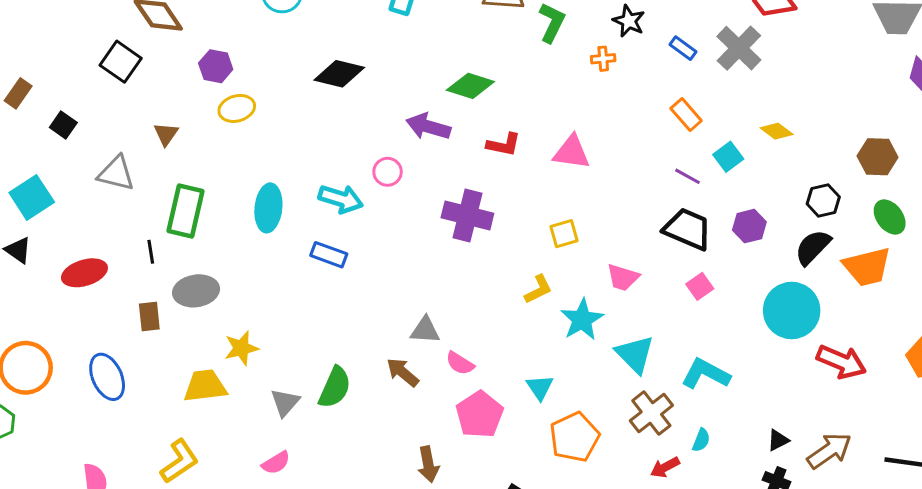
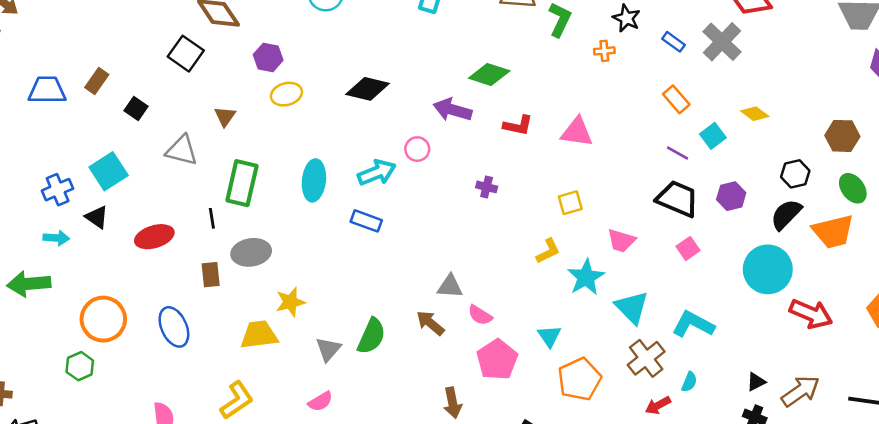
black diamond: (339, 74) -> (368, 89), moved
cyan arrow: (341, 199) -> (377, 173), turned -39
purple cross: (467, 216) -> (487, 187), size x0.5

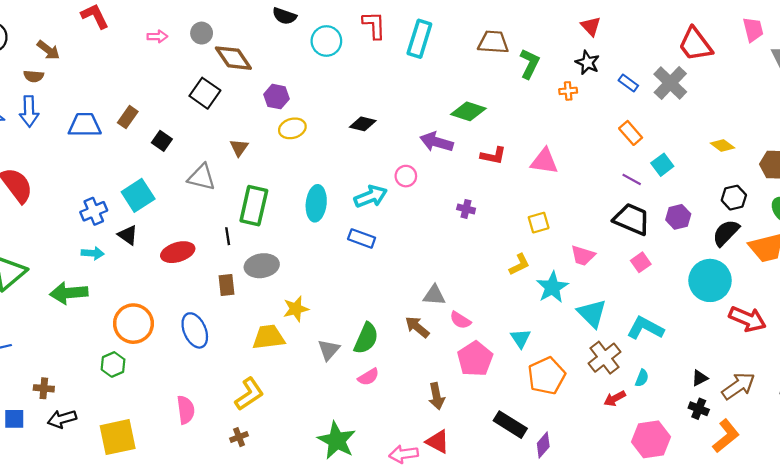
black diamond: (368, 89) -> (363, 124), size x0.7
yellow diamond: (755, 114) -> (722, 145), moved
pink semicircle: (320, 401) -> (368, 377), moved

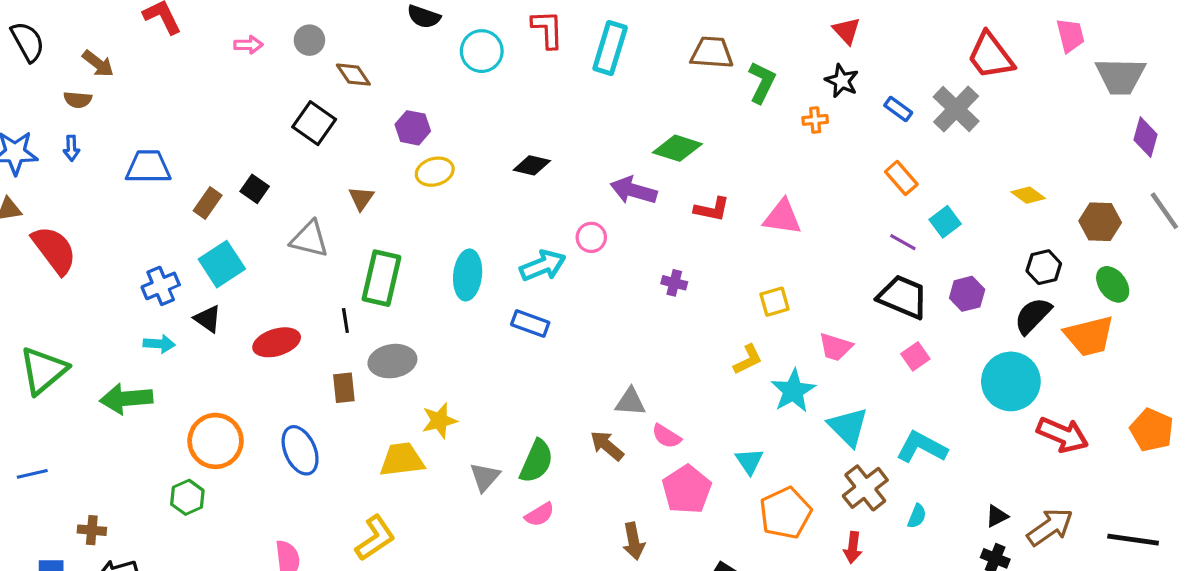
brown diamond: (233, 58) -> (353, 75), size x0.7
blue arrow: (29, 111) -> (71, 148), size x0.6
brown rectangle: (128, 117) -> (208, 203), moved
red arrow: (615, 398) -> (853, 547), moved, turned -55

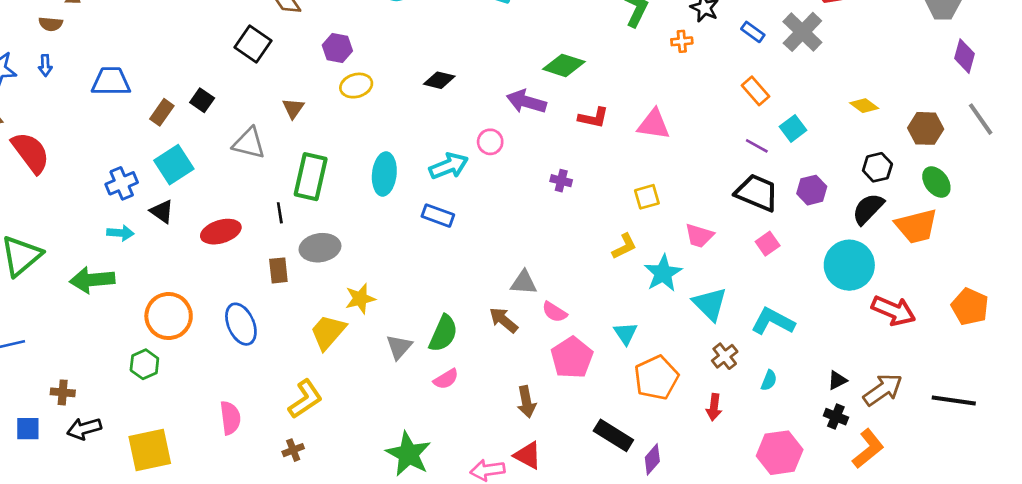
yellow trapezoid: (402, 460) -> (328, 332), turned -42
brown cross: (865, 488) -> (725, 356), size x0.7

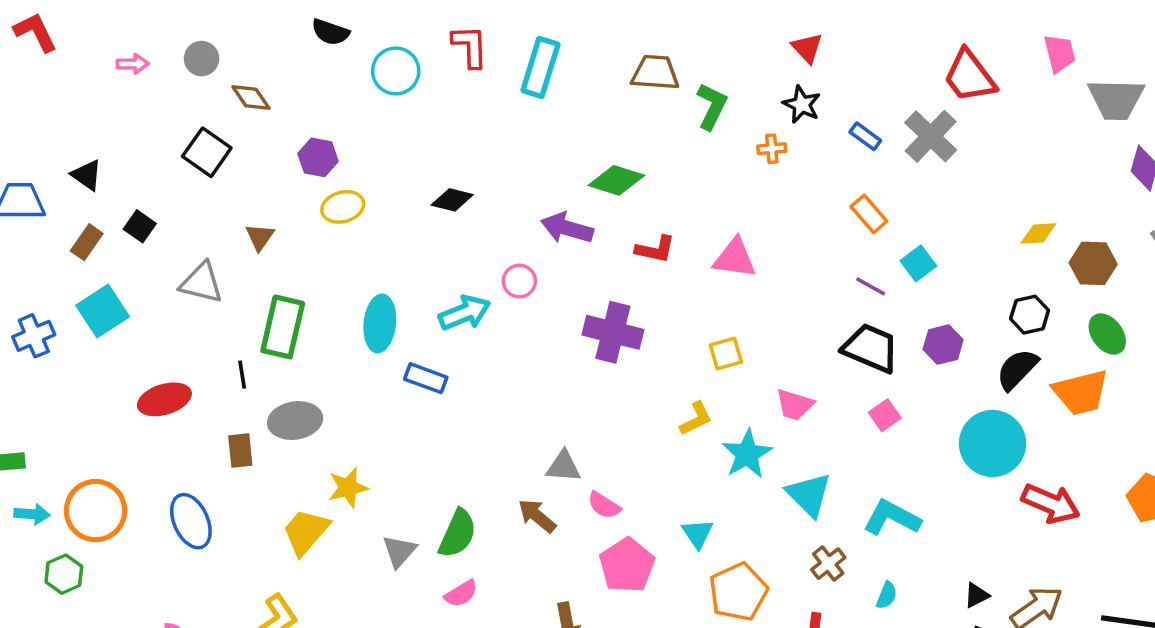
yellow diamond: (864, 106) -> (1038, 233), moved, turned -40
purple cross: (561, 181) -> (613, 332), size x2.0
black triangle: (162, 212) -> (87, 175), moved
blue rectangle: (438, 216) -> (426, 378), moved
cyan arrow: (120, 233) -> (32, 514), moved

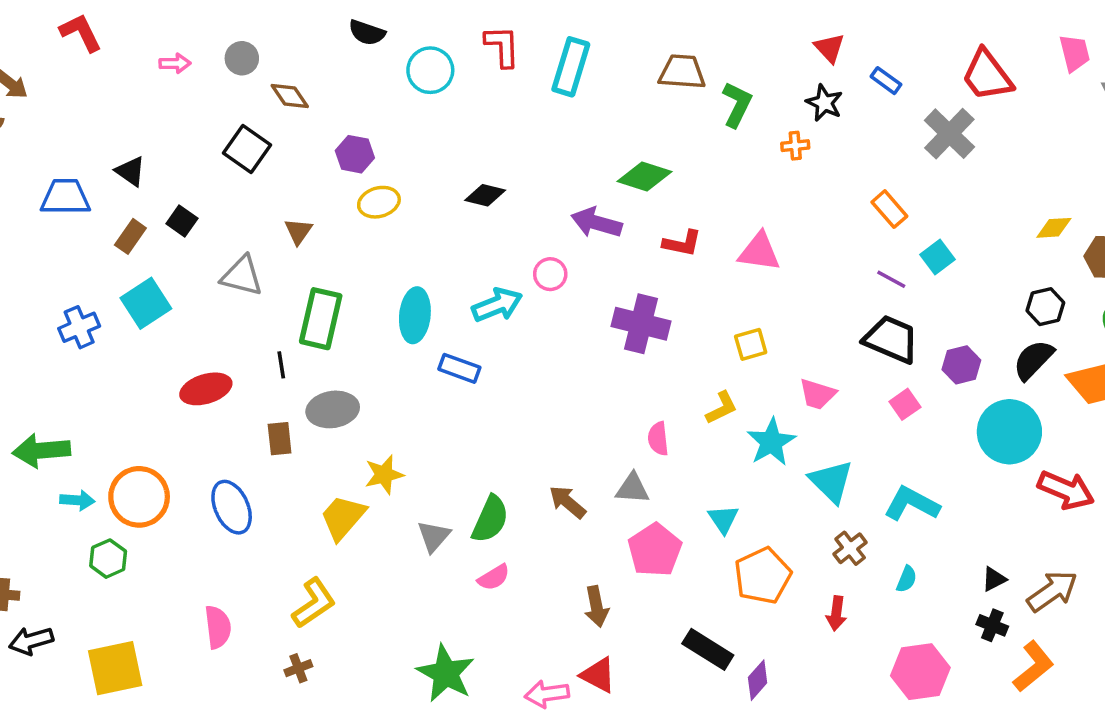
blue rectangle: (865, 136) -> (886, 81), moved
purple hexagon: (943, 345) -> (961, 365), moved
gray triangle: (563, 466) -> (632, 488), moved
pink semicircle: (604, 505) -> (658, 439), moved, turned 52

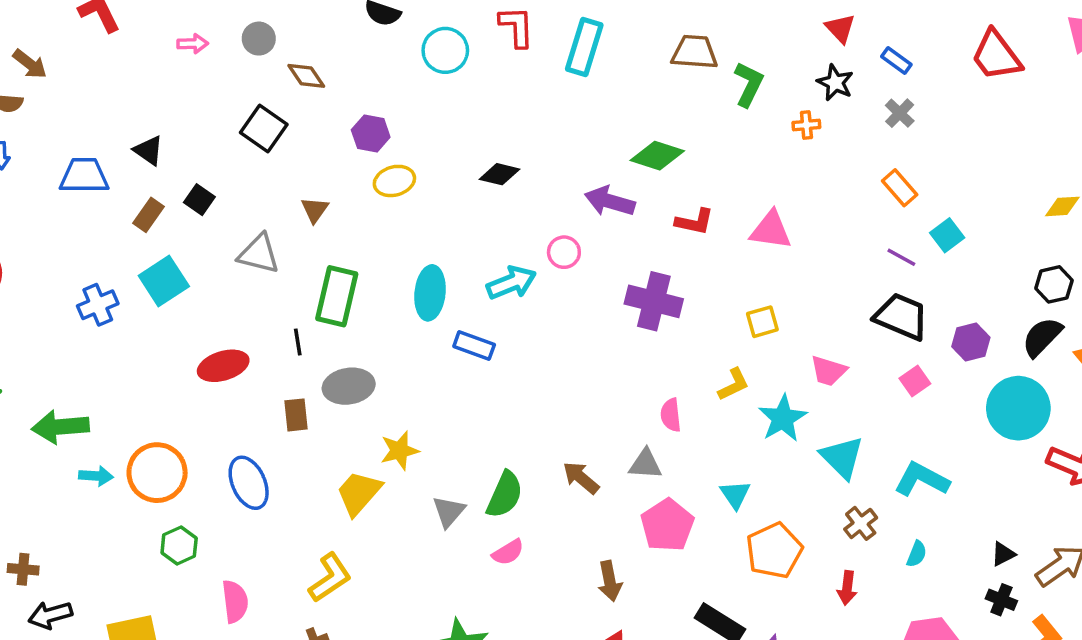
gray cross: (949, 134) -> (900, 113), moved, size x0.6
green hexagon: (108, 559) -> (179, 546), moved

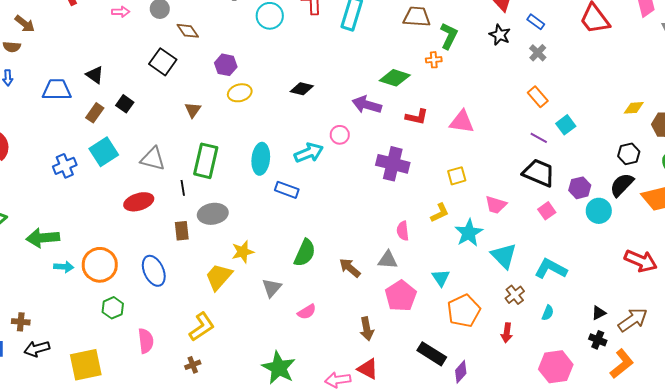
orange cross: (806, 125) -> (434, 60), moved
gray triangle: (259, 254) -> (153, 159), moved
cyan circle: (1018, 408) -> (599, 211), moved, size x0.7
green semicircle: (505, 495) -> (305, 253), moved

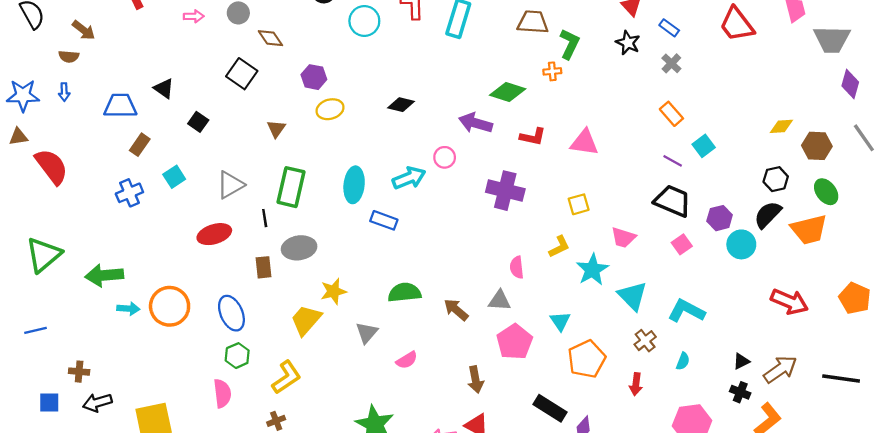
brown rectangle: (95, 113) -> (140, 145), moved
cyan square: (104, 152) -> (174, 177), size x0.7
gray triangle: (153, 159) -> (230, 185), turned -44
green semicircle: (305, 253) -> (404, 293), turned -120
green hexagon: (113, 308) -> (237, 356), moved

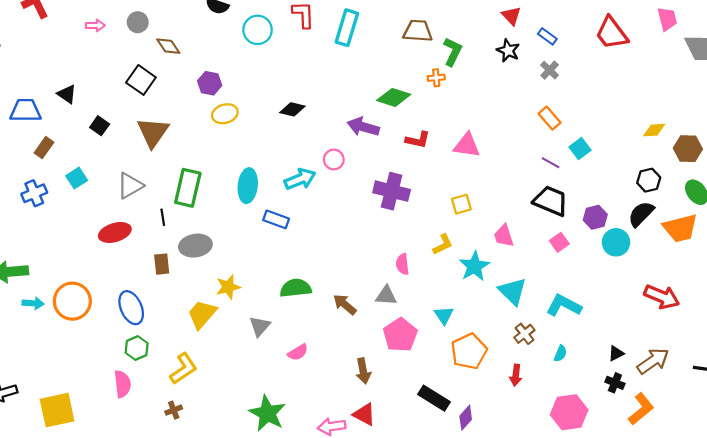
brown triangle: (276, 129) -> (153, 132), moved, size x1.8
pink trapezoid: (623, 238) -> (504, 236), turned 55

